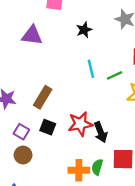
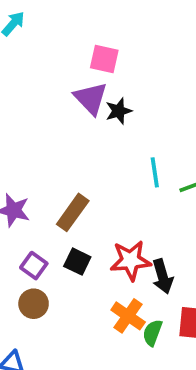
black star: (84, 30) -> (119, 111), moved
purple triangle: (32, 35) -> (91, 98), moved, turned 35
orange cross: (79, 170) -> (128, 316), moved, turned 30

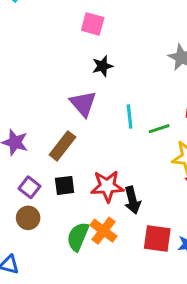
purple triangle: (91, 98) -> (83, 104), moved
black square: (77, 262) -> (65, 185), turned -35
green semicircle: (152, 333) -> (78, 237), moved, size x1.4

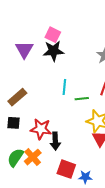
pink square: (93, 24) -> (53, 35), moved
black star: (102, 66) -> (53, 51), size x1.5
purple triangle: (83, 104) -> (24, 50), moved

